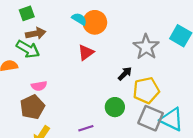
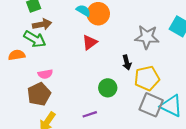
gray star: (146, 47) -> (147, 37), turned -30
black arrow: (125, 74) -> (127, 62), turned 120
green circle: (115, 107) -> (108, 88), moved

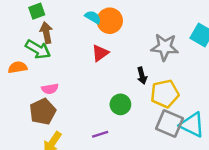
brown arrow: (42, 24) -> (46, 33), turned -90

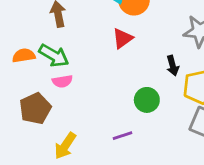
green arrow: (38, 49) -> (54, 56), moved
brown pentagon: (43, 112) -> (35, 109), moved

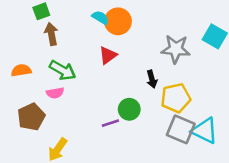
green arrow: (54, 56) -> (63, 70), moved
purple line: (123, 136) -> (110, 123), moved

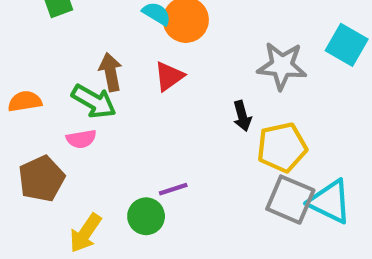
brown arrow: (51, 34) -> (111, 72), moved
green circle: (129, 109) -> (146, 216), moved

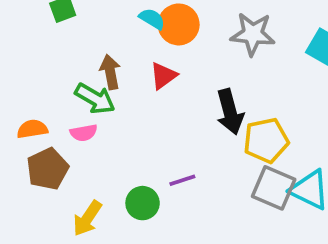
gray star: (282, 66) -> (253, 34), moved
orange semicircle: (25, 101) -> (32, 129), moved
black arrow: (242, 116) -> (230, 112), size x1.6
purple line: (173, 189) -> (182, 180), moved

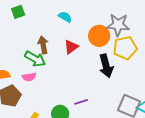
orange circle: (179, 24) -> (99, 36), moved
yellow pentagon: (266, 140) -> (125, 48), moved

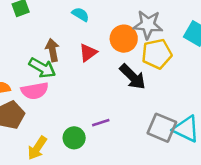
black arrow: (106, 66) -> (133, 77), turned -30
pink semicircle: (29, 77) -> (35, 91), size x1.5

